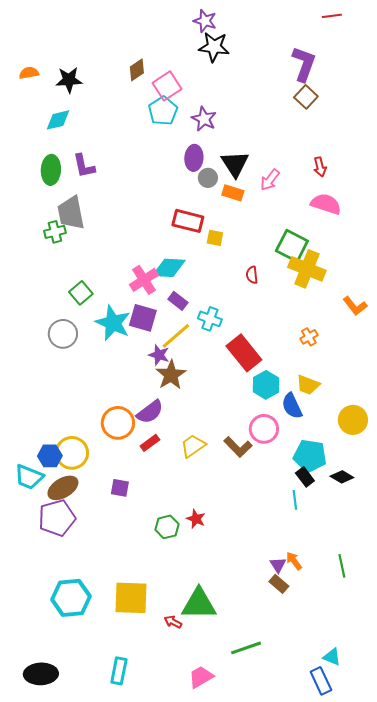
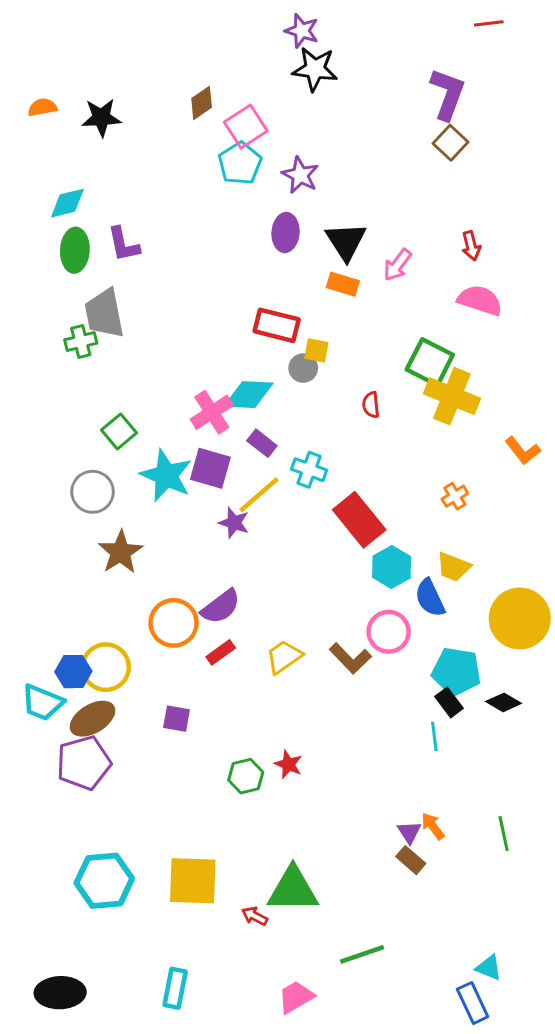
cyan diamond: (58, 120) -> (67, 203), moved
gray circle: (208, 178) -> (303, 368), moved
brown star: (171, 375) -> (121, 552), moved
yellow circle: (353, 420) -> (520, 618), size x1.4

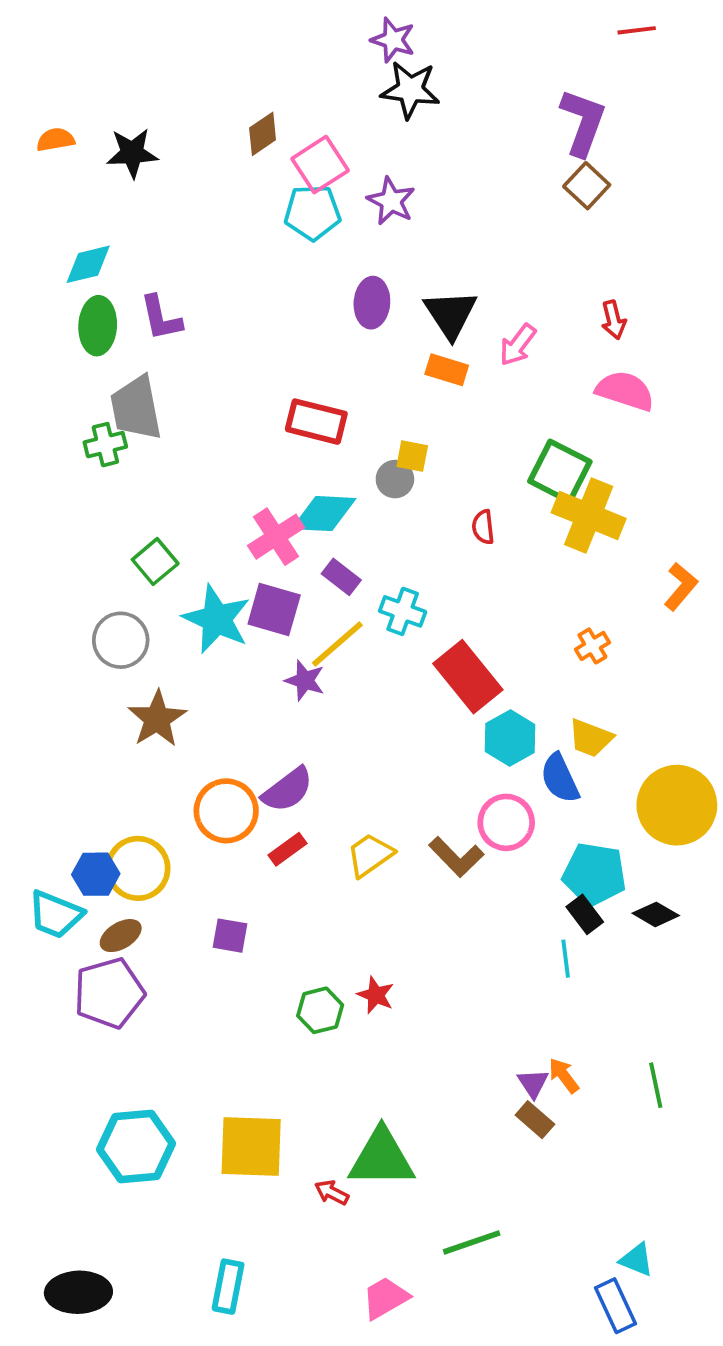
cyan pentagon: (240, 163) -> (312, 212), turned 30
purple star: (300, 175) -> (391, 201), moved
red rectangle: (277, 325) -> (316, 422), moved
orange L-shape: (523, 451) -> (681, 586), turned -102
brown ellipse: (93, 719) -> (121, 936), size x0.7

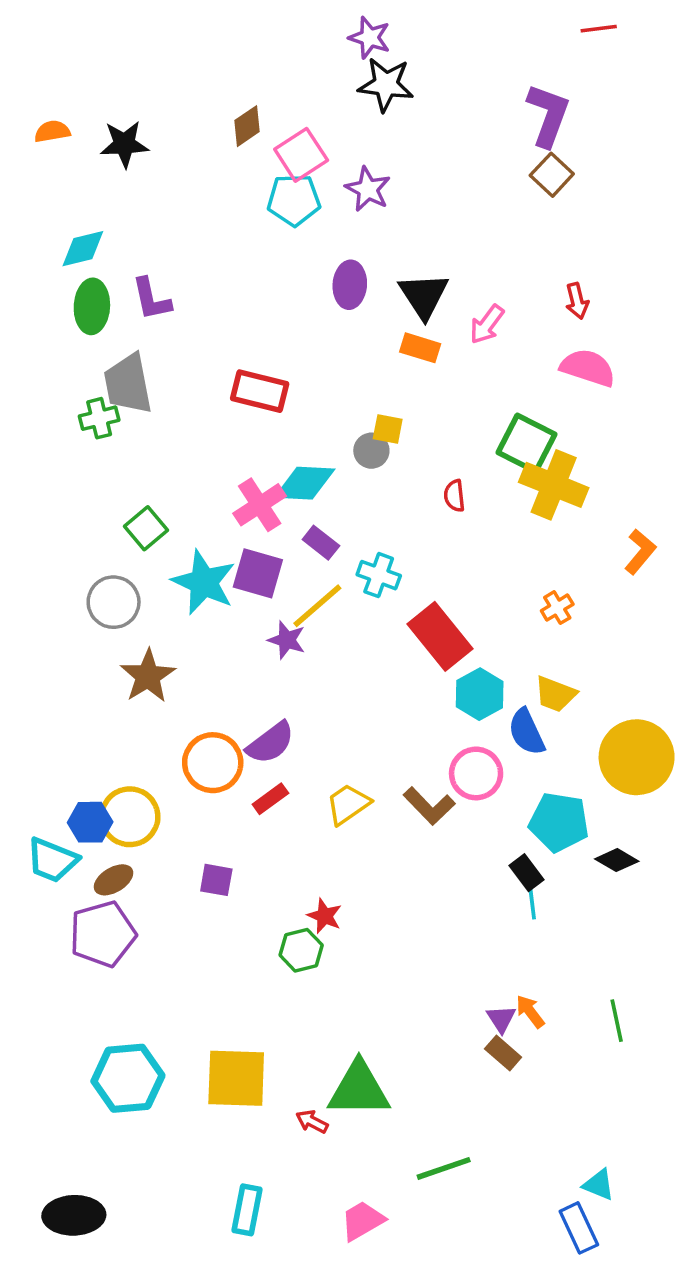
red rectangle: (316, 422) -> (260, 391), moved
black rectangle: (585, 914) -> (527, 873), moved
red star: (376, 995) -> (325, 916), moved
cyan rectangle: (228, 1287) -> (247, 1210), moved

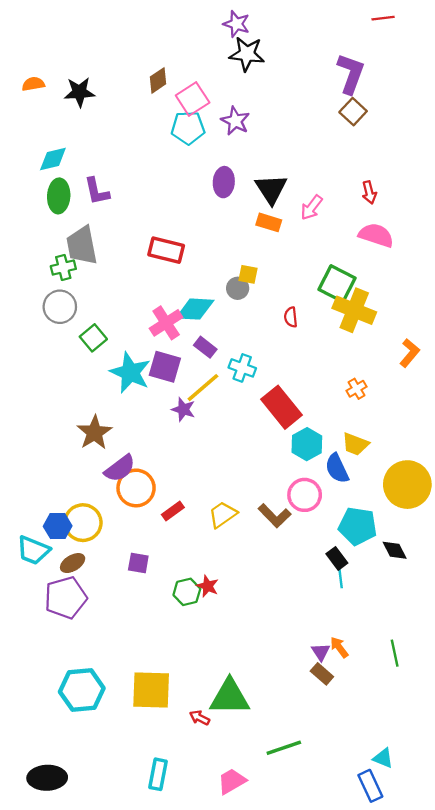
gray circle: (114, 602) -> (60, 307), moved
purple semicircle: (270, 743) -> (120, 468), moved
black diamond: (617, 860) -> (395, 550), turned 32
green hexagon: (301, 950) -> (187, 592), moved

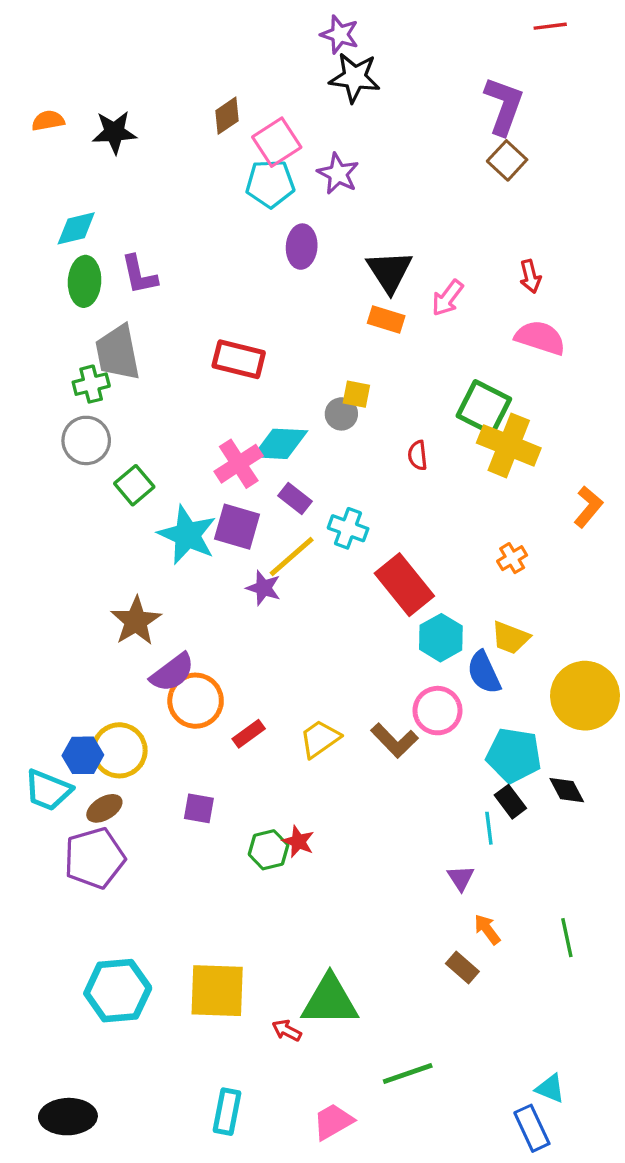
purple ellipse: (224, 182) -> (302, 247), moved
black rectangle: (337, 558) -> (510, 802), moved
purple triangle: (321, 652) -> (461, 878), moved

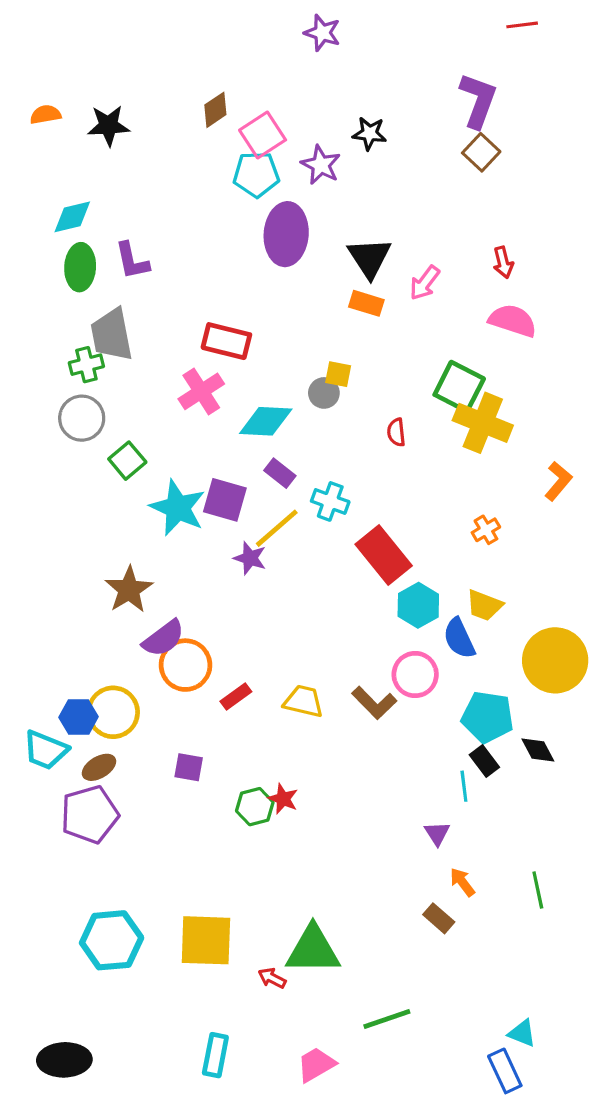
black star: (355, 78) -> (370, 133), moved, size x0.7
purple ellipse: (302, 247) -> (286, 234), size x1.5
pink cross: (239, 464) -> (201, 391), moved
yellow trapezoid: (320, 739) -> (303, 701), turned 48

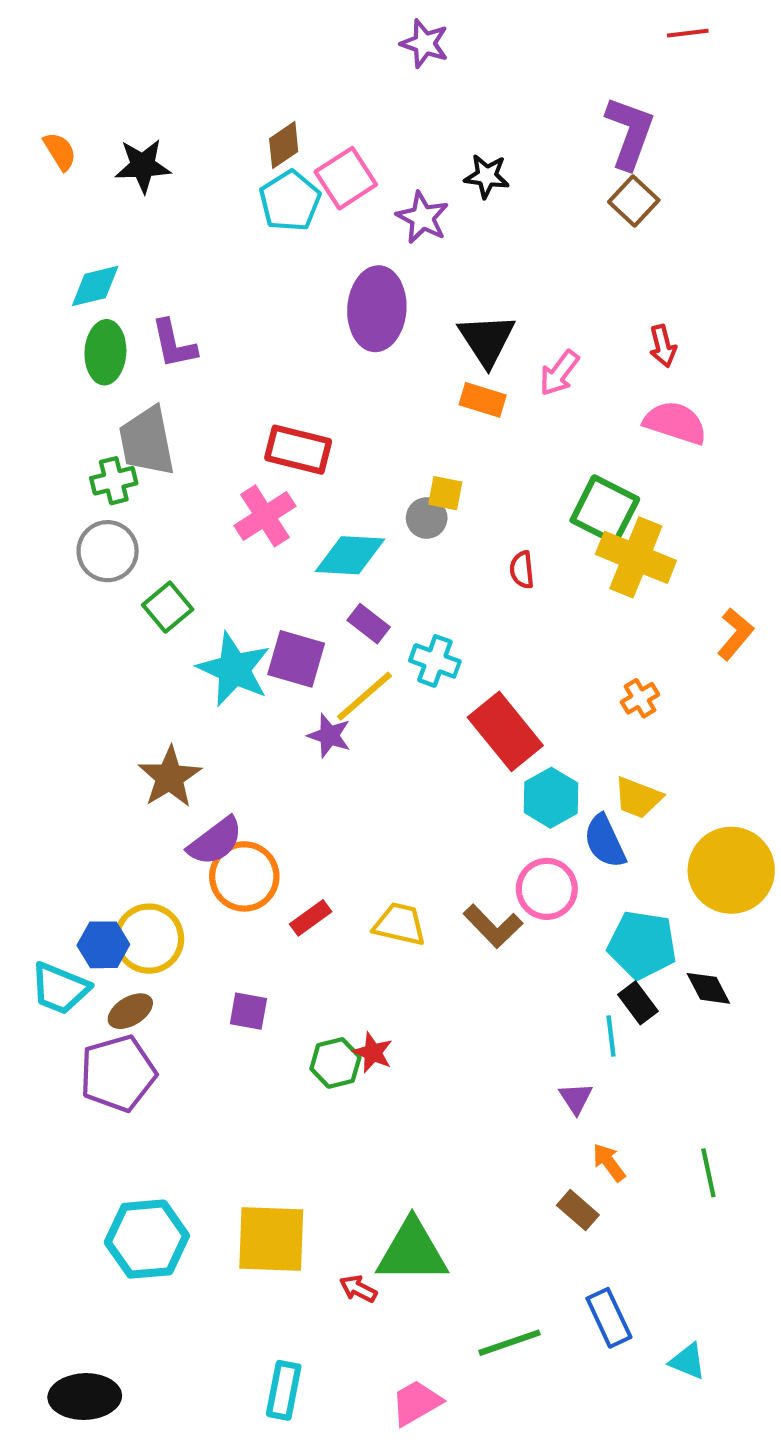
orange semicircle: (46, 115) -> (60, 151), turned 68
cyan pentagon: (256, 174) -> (290, 201), moved, turned -30
blue rectangle: (505, 1071) -> (609, 1318), moved

